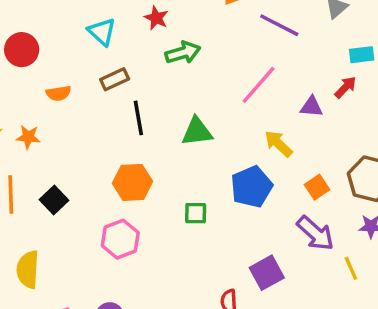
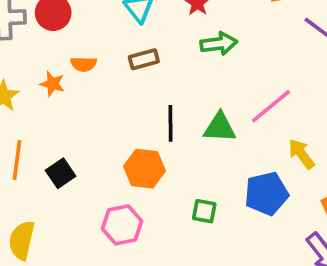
pink line: (259, 85) -> (271, 106), moved
black line: (138, 118) -> (171, 123), moved
orange star: (28, 137) -> (52, 84), moved

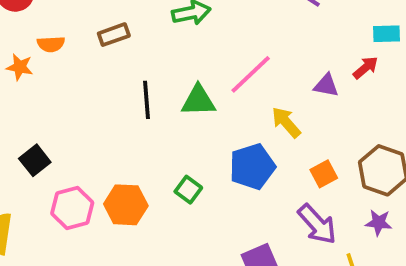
orange hexagon: (145, 169) -> (126, 205), moved
green square: (204, 211) -> (188, 190), turned 30
pink hexagon: (122, 225) -> (72, 208), moved

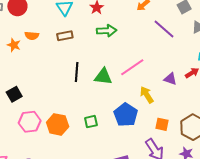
blue pentagon: (252, 167) -> (126, 115), turned -30
orange square: (324, 174) -> (162, 124), turned 32
green square: (188, 190) -> (91, 122), turned 32

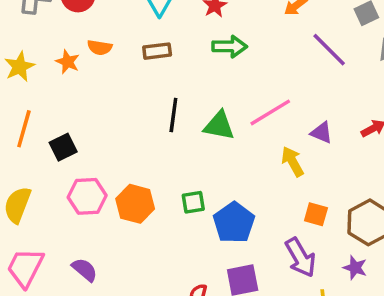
purple triangle: (170, 79) -> (322, 133), moved
blue pentagon: (126, 115) -> (234, 223), moved

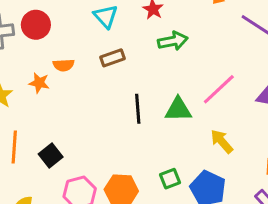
yellow arrow: (293, 161) -> (222, 141), moved

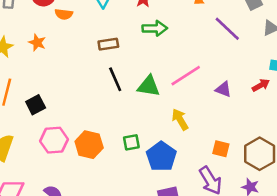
brown rectangle: (112, 58) -> (108, 44), moved
orange semicircle: (64, 65) -> (64, 14), moved
black line: (138, 109) -> (115, 79), turned -30

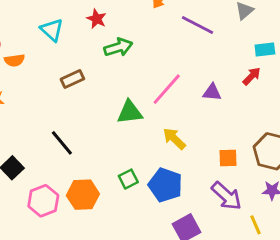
black line: (115, 79) -> (62, 143), moved

